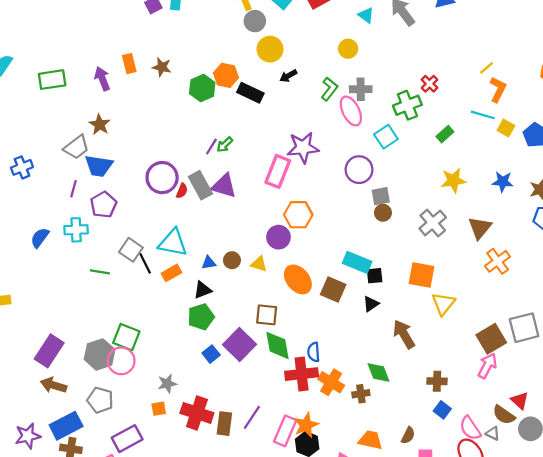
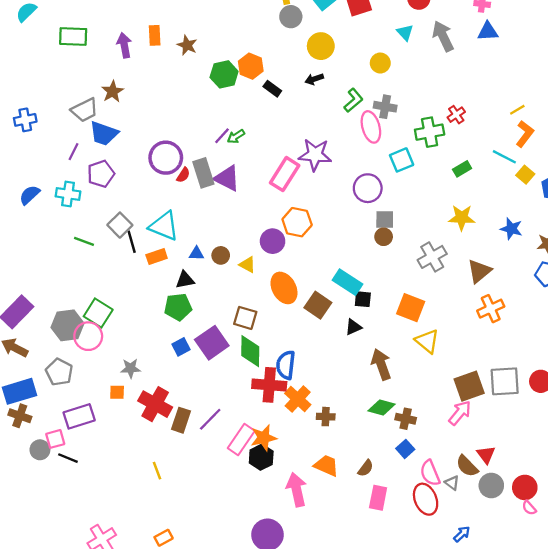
yellow circle: (270, 49) -> (321, 46), moved
black rectangle: (250, 93) -> (272, 89), size x0.7
yellow triangle: (443, 304) -> (427, 341), turned -40
blue semicircle: (314, 352) -> (286, 365), size x1.4
green diamond: (378, 373) -> (381, 407), moved, turned -65

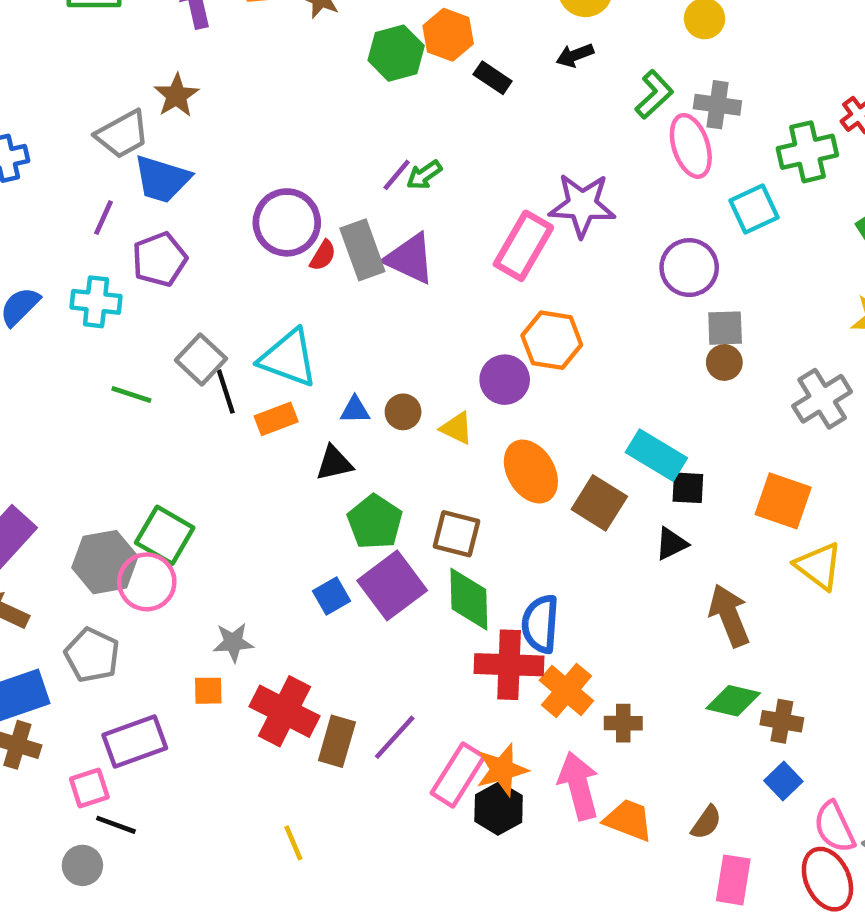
green pentagon: (178, 307) -> (375, 522), moved, turned -30
gray circle: (40, 450) -> (82, 865), moved
pink arrow: (297, 490) -> (579, 786), moved

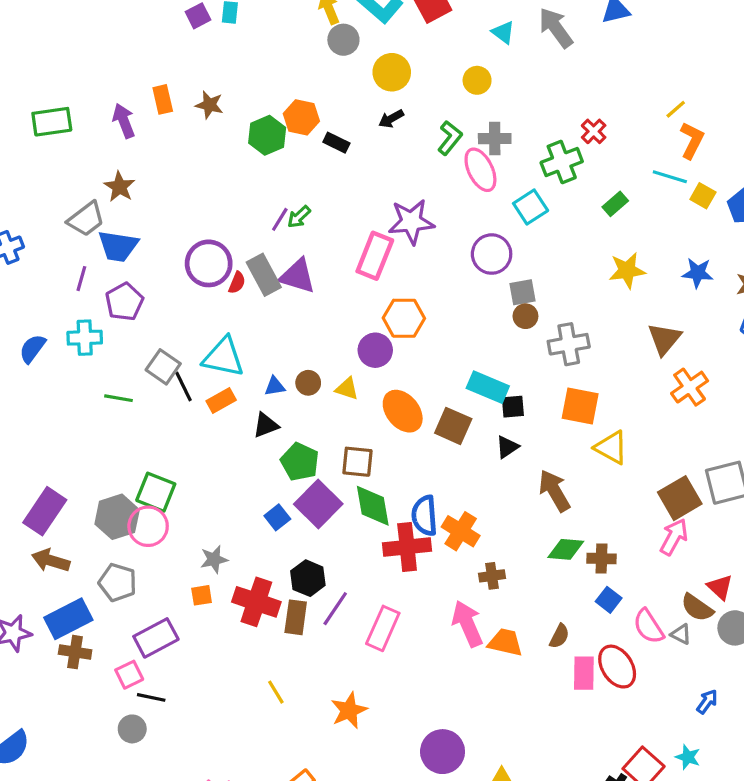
gray cross: (822, 399) -> (569, 344), moved, turned 30
orange cross: (566, 691) -> (461, 531), moved
orange star: (502, 770) -> (349, 710), moved
black hexagon: (499, 808) -> (308, 578), moved
red ellipse: (827, 879) -> (617, 667), moved

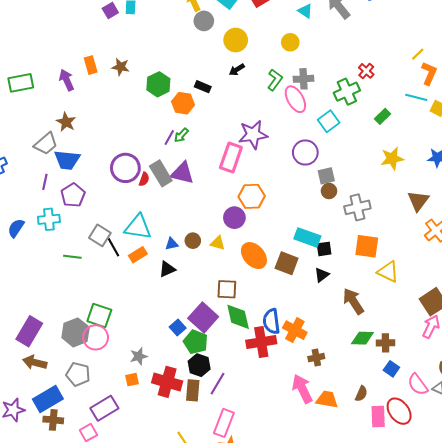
orange hexagon: (301, 117) -> (183, 103), moved
green pentagon: (300, 462) -> (196, 342), moved
pink rectangle: (383, 628) -> (224, 423), moved

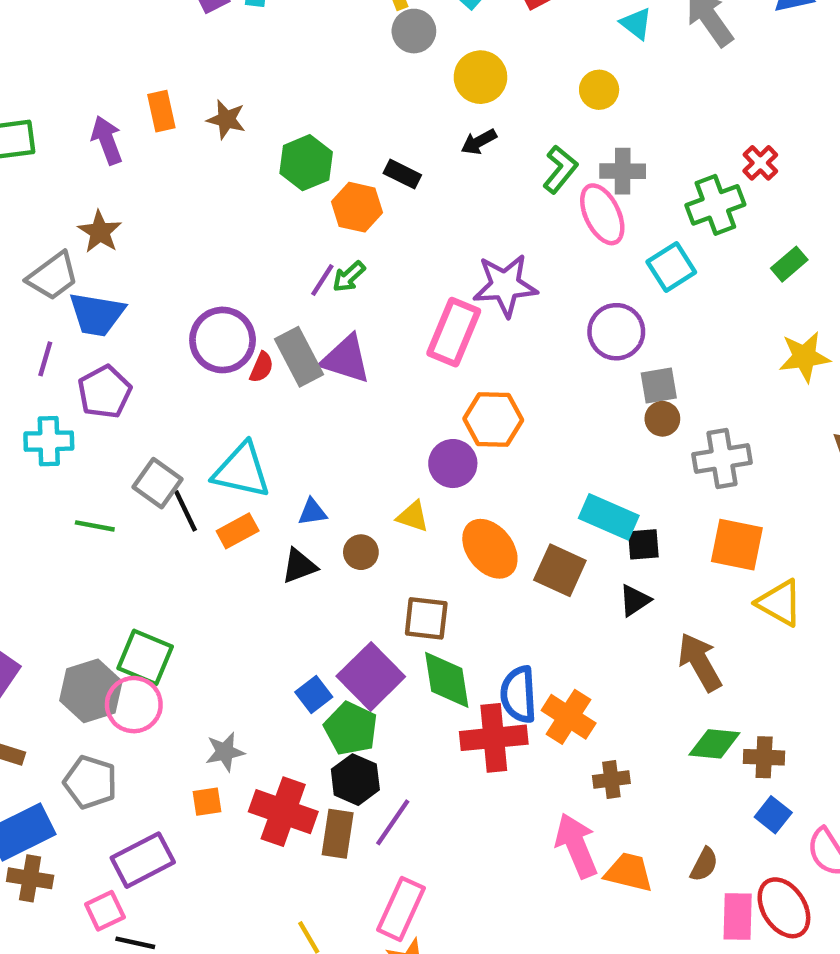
brown circle: (193, 241) -> (361, 552), moved

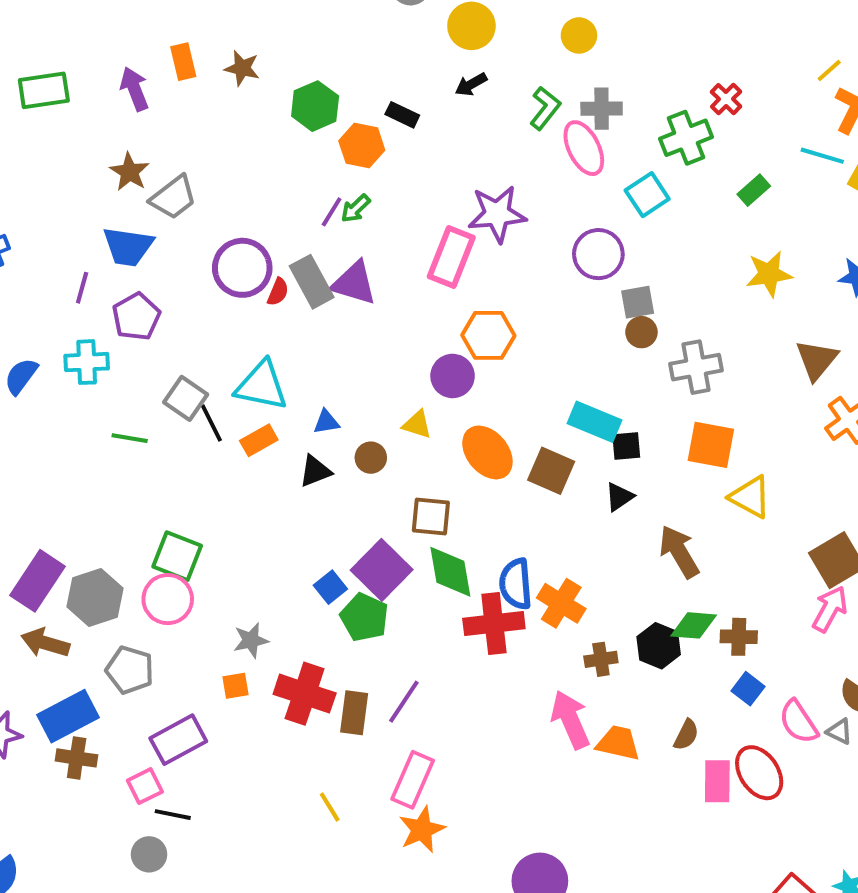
gray trapezoid: (53, 276) -> (173, 197), moved
gray hexagon: (91, 691) -> (95, 598), moved
black hexagon: (355, 780) -> (659, 646), moved

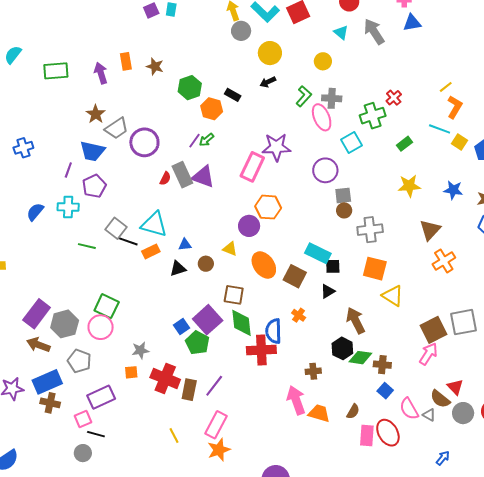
purple circle: (242, 268) -> (144, 142), moved
black line: (211, 423) -> (128, 241), turned -48
orange cross: (561, 603) -> (299, 315), moved, size x0.6
black hexagon: (659, 646) -> (342, 348), moved

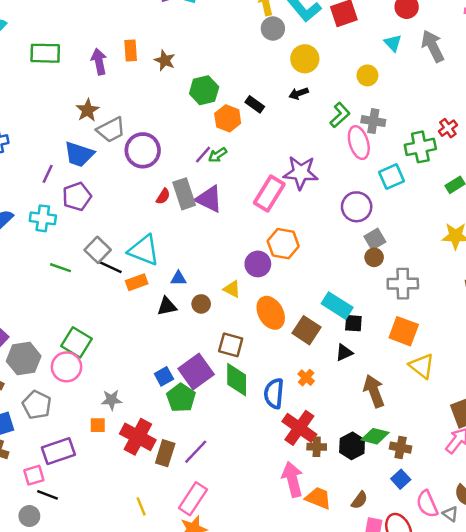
gray square: (343, 195) -> (375, 239), turned -30
black hexagon: (342, 348) -> (352, 446), moved
red cross: (261, 350) -> (299, 428), moved, turned 32

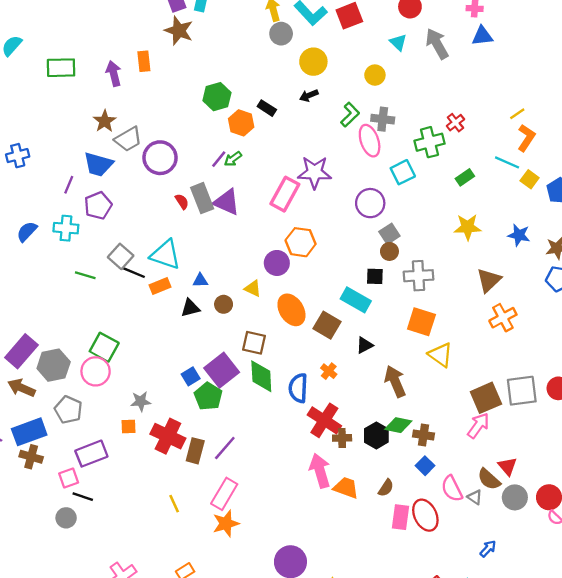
brown star: (165, 60) -> (179, 31), moved, size x1.4
red semicircle: (163, 196) -> (182, 202), turned -63
black square: (353, 323) -> (375, 276), moved

